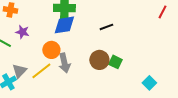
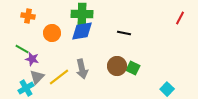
black line: (106, 27) -> (124, 33), turned 32
purple star: (22, 32) -> (32, 59), moved
orange circle: (51, 50) -> (52, 33), moved

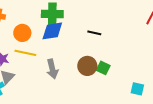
yellow line: (59, 77) -> (25, 53), moved, turned 50
cyan square: (167, 89) -> (137, 89), turned -32

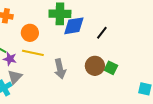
blue diamond: (52, 31) -> (74, 26), moved
black line: (94, 33) -> (102, 33), turned -64

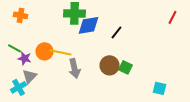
orange circle: (30, 33) -> (44, 51), moved
yellow line: (33, 53) -> (60, 52), moved

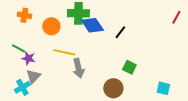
blue diamond: (88, 25) -> (92, 25), turned 65
orange circle: (44, 51) -> (51, 26), moved
brown circle: (110, 65) -> (113, 88), moved

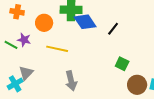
purple star: (28, 58) -> (24, 40), moved
gray arrow: (78, 68) -> (71, 81), moved
brown circle: (113, 88) -> (137, 85), moved

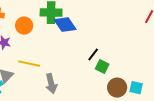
black line: (113, 29) -> (93, 55), moved
yellow line: (57, 49) -> (29, 64), moved

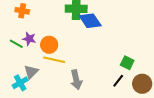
orange circle: (24, 26) -> (49, 45), moved
black line: (93, 55) -> (118, 81), moved

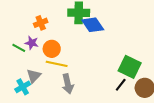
orange cross: (22, 11) -> (41, 23), moved, turned -32
green square: (127, 63) -> (130, 67), size x1.6
gray arrow: (76, 80) -> (68, 84), moved

